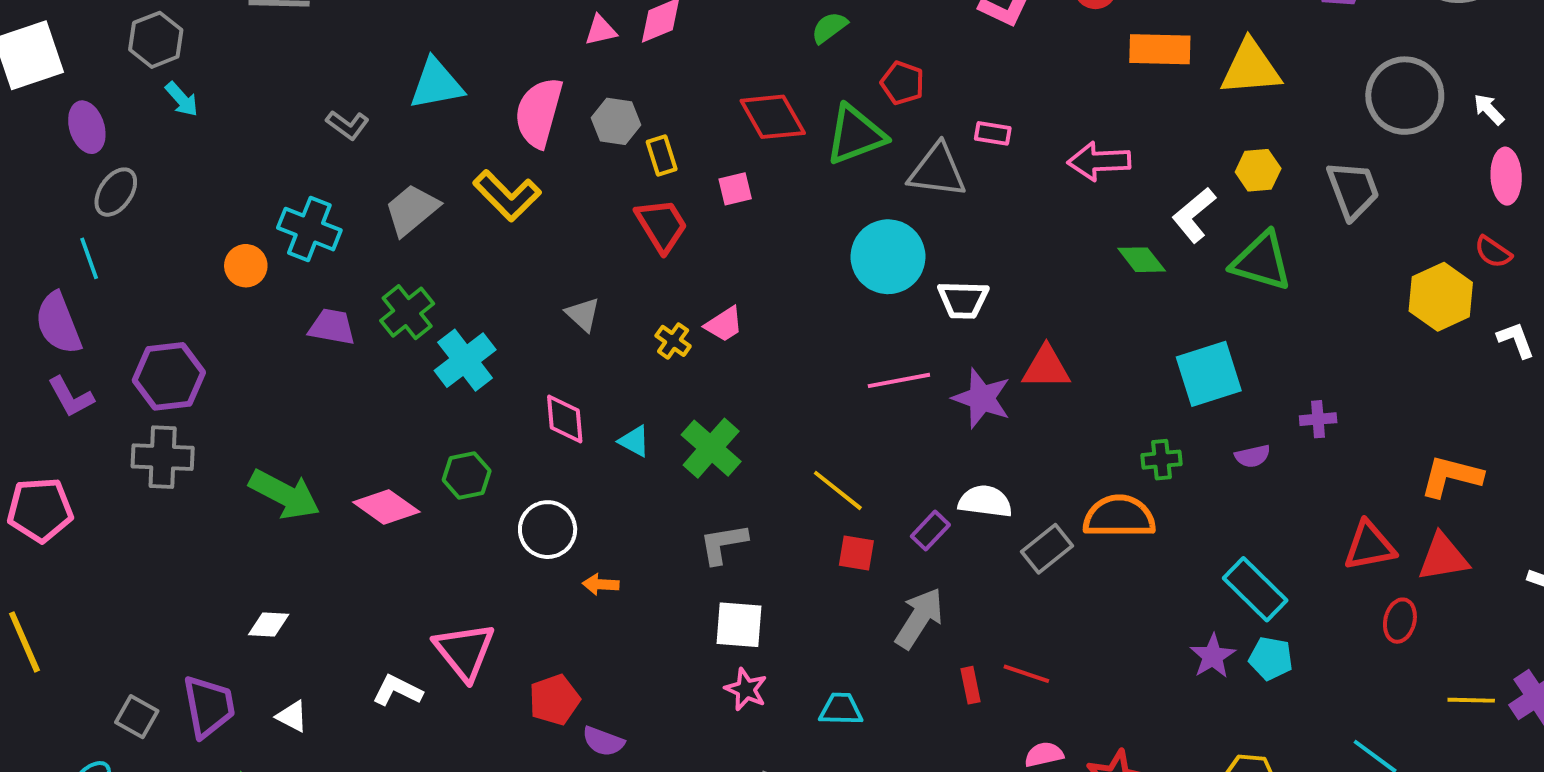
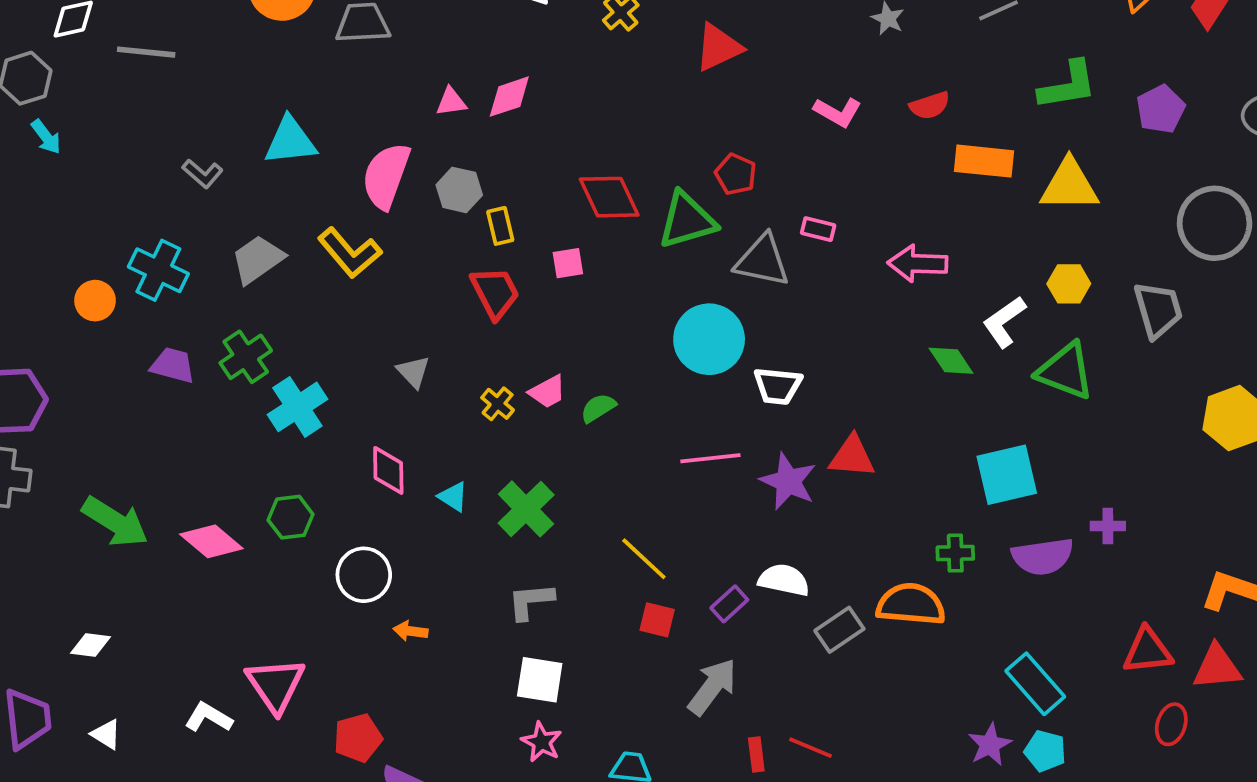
green semicircle: (829, 28) -> (598, 408), moved
purple semicircle: (1253, 456) -> (1043, 556), size x1.8

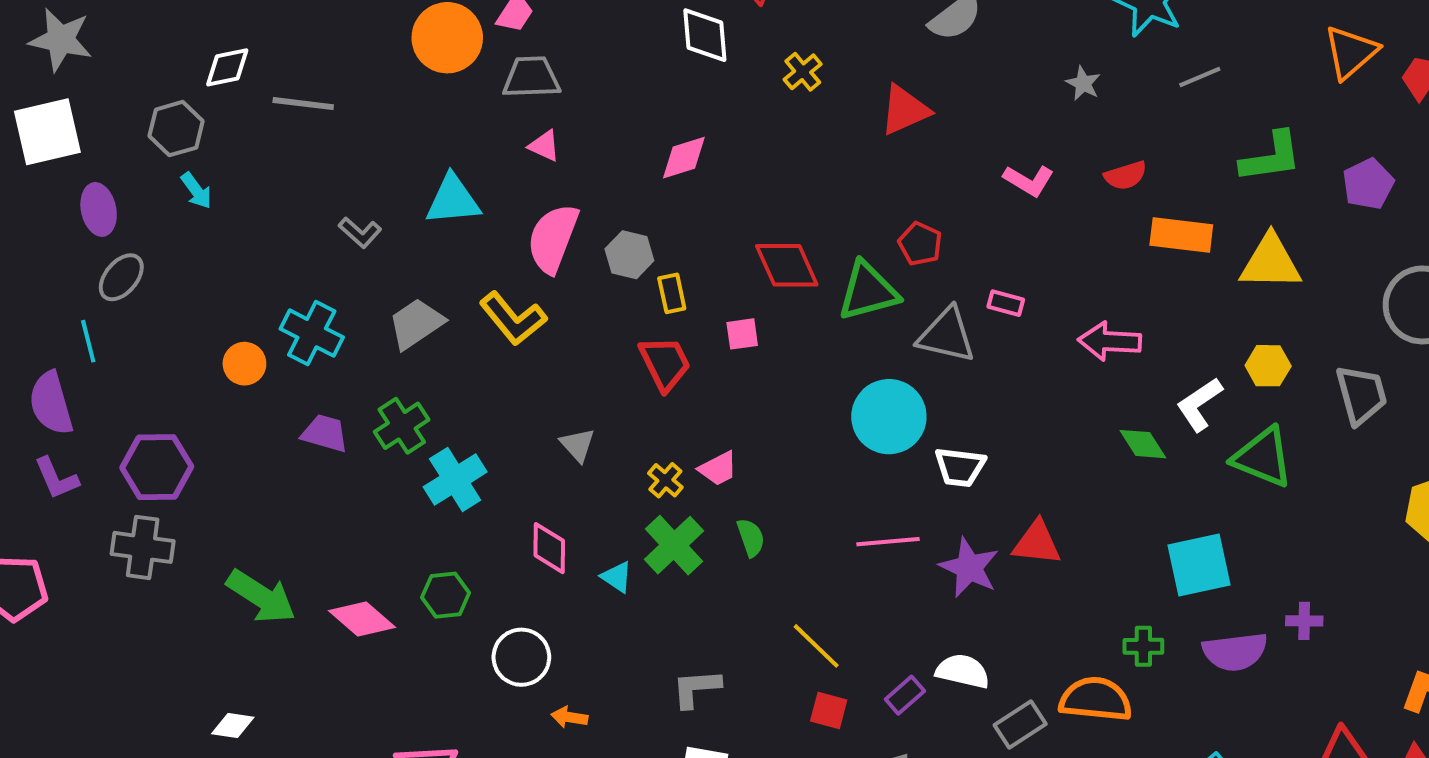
pink triangle: (451, 102) -> (544, 146), moved, turned 32
green semicircle: (598, 408) -> (751, 538), moved, turned 102
green cross: (526, 509) -> (674, 545), moved

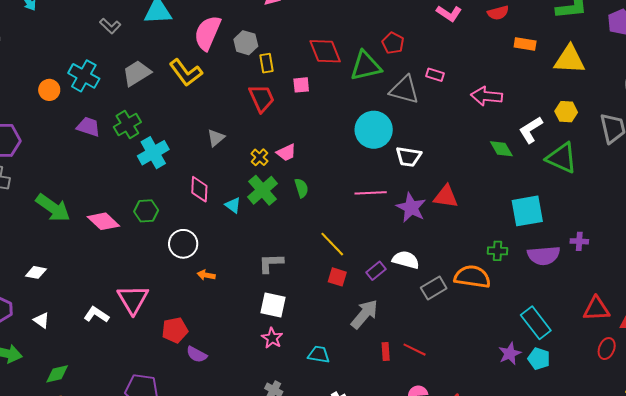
orange rectangle: (1181, 235) -> (525, 44), size x0.7
gray triangle: (578, 445) -> (216, 138), turned 30

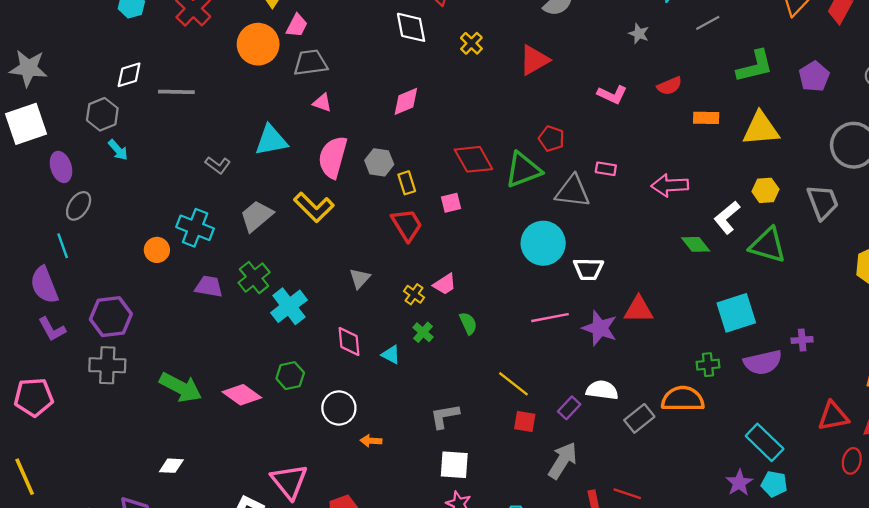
green cross: (262, 190) -> (423, 332), size x0.6

